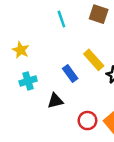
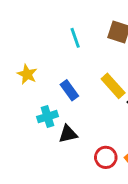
blue rectangle: (70, 74) -> (69, 90), moved
cyan cross: (28, 81) -> (47, 117), moved

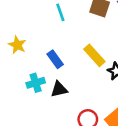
black triangle: (68, 134) -> (59, 89), moved

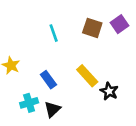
black triangle: (59, 89) -> (52, 109), turned -30

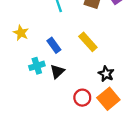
black star: (109, 91) -> (106, 74), moved

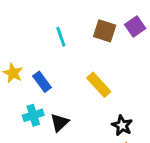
blue rectangle: (54, 45) -> (42, 82), moved

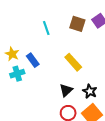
cyan cross: (33, 115) -> (17, 74), moved
black triangle: (59, 123) -> (66, 90), moved

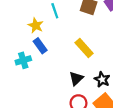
yellow star: (12, 54) -> (36, 25), moved

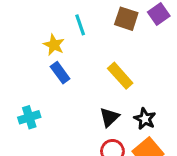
cyan cross: (23, 60) -> (29, 117), moved

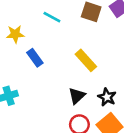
cyan line: (80, 25) -> (52, 17), turned -42
yellow star: (54, 45) -> (15, 34), moved, turned -30

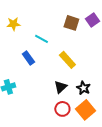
cyan line: (52, 17) -> (41, 39), moved
yellow star: (15, 34) -> (13, 24), moved

